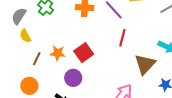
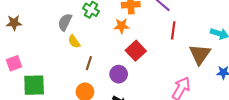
orange star: (58, 53) -> (122, 26), moved
purple circle: (73, 78) -> (119, 74), moved

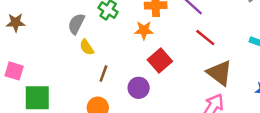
red line: (173, 30) -> (205, 38), turned -60
brown triangle: (200, 54) -> (220, 73), moved, turned -30
pink square: (14, 63) -> (14, 71), turned 35

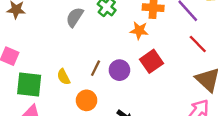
yellow semicircle: (87, 47) -> (64, 77), moved
purple circle: (139, 88) -> (119, 70), moved

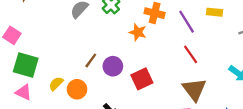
red square: (152, 61) -> (142, 79), moved
yellow semicircle: (64, 77) -> (56, 84), moved, turned 63

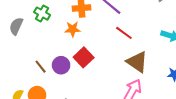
brown line: (91, 60) -> (41, 67), turned -56
red square: (142, 79) -> (84, 57), moved

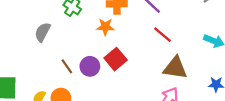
gray semicircle: (16, 26) -> (43, 32), moved
brown triangle: (137, 62) -> (175, 68), turned -30

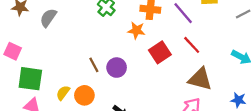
gray semicircle: (43, 32) -> (48, 18), moved
red square: (116, 59) -> (160, 52), moved

